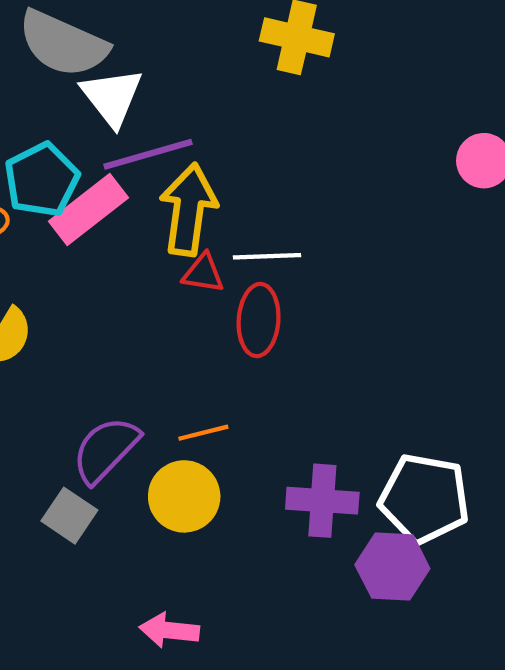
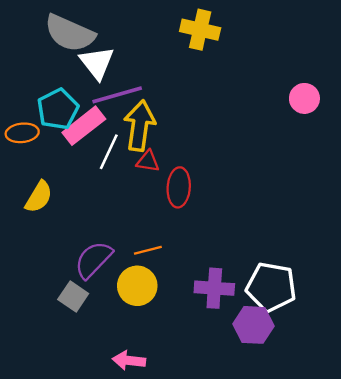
white line: (267, 256) -> (109, 152), moved, turned -63

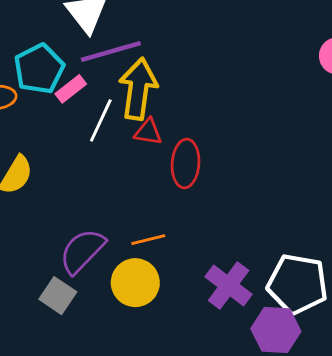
pink rectangle: (84, 126) -> (71, 89), size x0.6
purple cross: (214, 288) -> (229, 286), turned 33

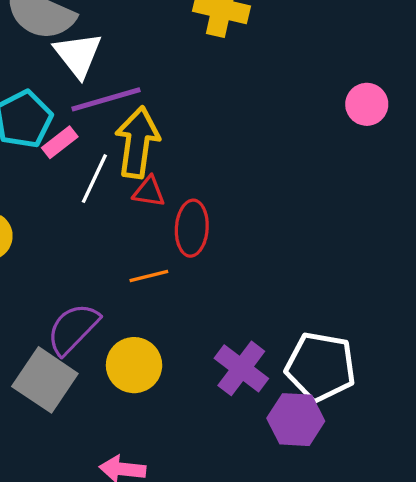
orange line: (148, 240) -> (149, 276), moved
gray square: (58, 296) -> (45, 380), size x1.5

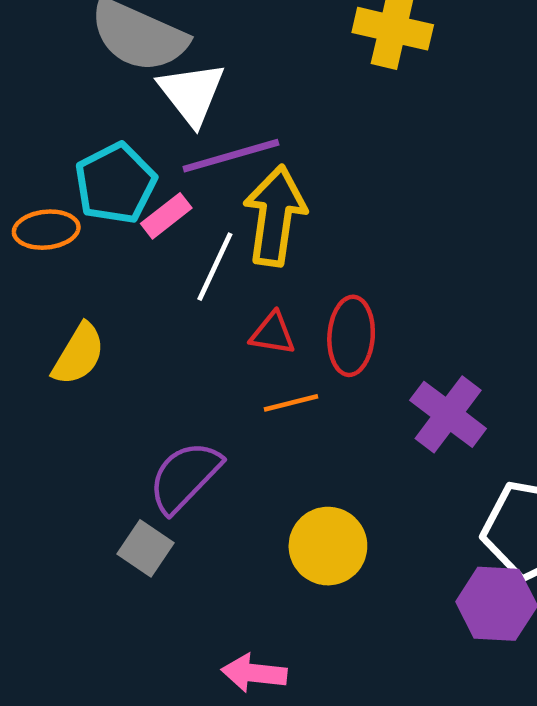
red triangle: (149, 192) -> (273, 334), moved
yellow circle: (134, 365) -> (328, 546), moved
purple cross: (241, 368) -> (448, 414), moved
gray square: (45, 380) -> (146, 548), size x0.6

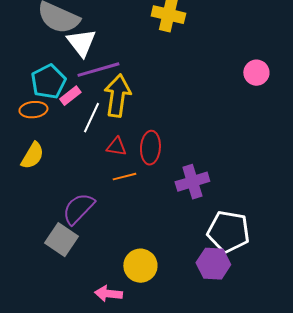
orange ellipse: (46, 230) -> (33, 110), moved
purple cross: (448, 414) -> (192, 182), turned 36
yellow circle: (328, 546) -> (140, 266), moved
gray square: (146, 548) -> (61, 240), size x1.4

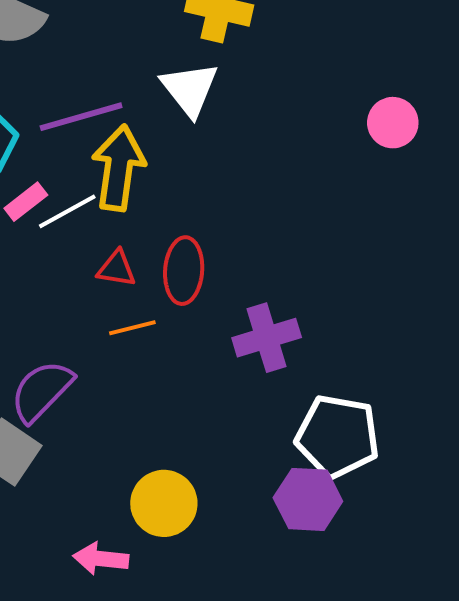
white triangle: (81, 43) -> (190, 89), moved
pink rectangle: (70, 96) -> (26, 202), moved
white line: (91, 118) -> (67, 211), turned 36

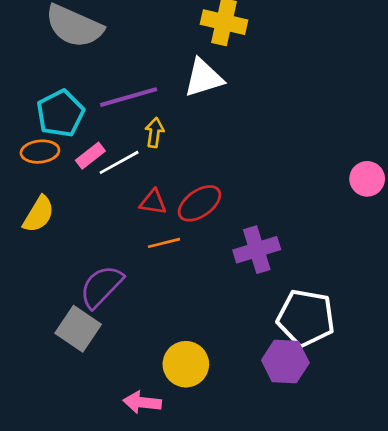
white triangle: (190, 89) -> (204, 78), turned 51
pink circle: (393, 123) -> (367, 179), moved
yellow arrow: (119, 168) -> (154, 132), size x0.5
red ellipse: (184, 271) -> (199, 203), turned 51

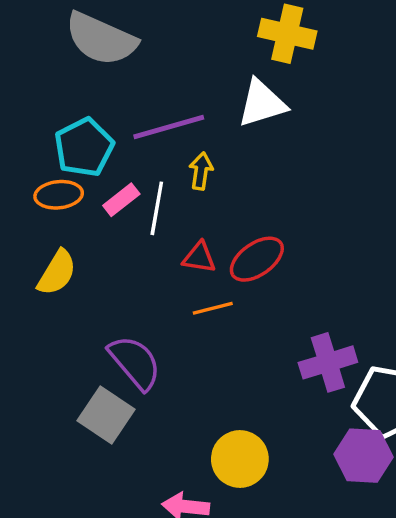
white line: (119, 162) -> (157, 208), turned -51
purple cross: (257, 250) -> (328, 362), moved
purple semicircle: (101, 287) -> (135, 362), turned 96

